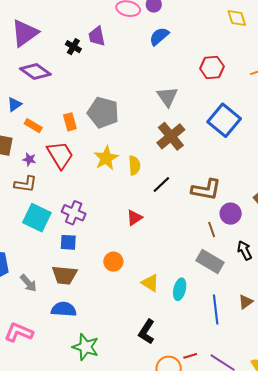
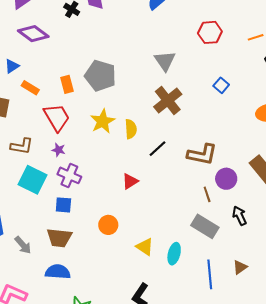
blue square: (224, 120) -> (221, 85), size x0.5
purple star: (29, 159) -> (59, 150), moved

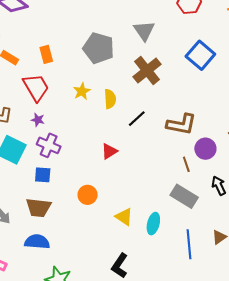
gray pentagon: (100, 76) -> (99, 48), moved
blue square: (221, 85) -> (200, 55), size x1.8
yellow star: (103, 121) -> (82, 91), size x0.7

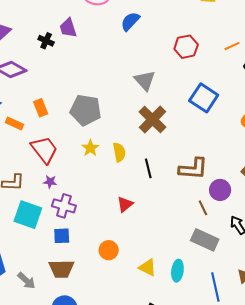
gray pentagon: (99, 48) -> (86, 110), moved
orange rectangle: (46, 54) -> (41, 108), moved
black line: (137, 119) -> (148, 168), turned -54

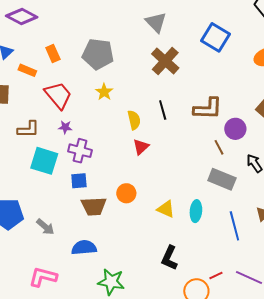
yellow semicircle: (119, 152) -> (134, 120), moved
brown trapezoid: (61, 269) -> (94, 206), moved

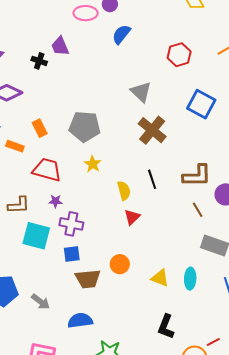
red trapezoid: (58, 95) -> (47, 170), turned -32
brown line: (219, 147) -> (198, 210), moved

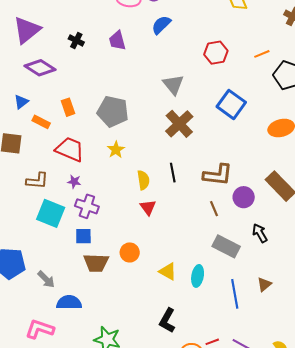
purple trapezoid: (60, 46) -> (117, 41), moved
red triangle: (132, 217) -> (148, 207), turned -30
blue semicircle: (80, 321) -> (69, 302), moved

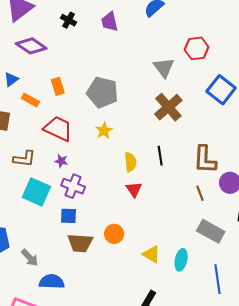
red hexagon: (216, 53) -> (197, 48), moved
brown L-shape: (218, 175) -> (205, 160), turned 84

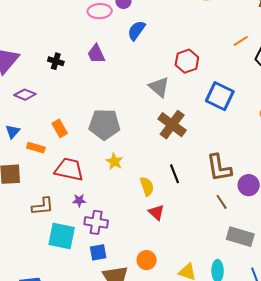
purple diamond: (31, 46) -> (25, 95), size x0.7

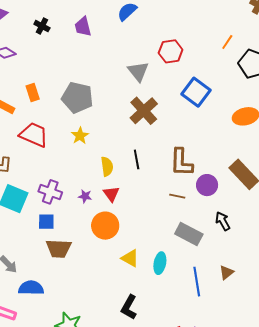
orange line: (241, 41) -> (227, 42), turned -35
purple star: (79, 200) -> (85, 196), moved
brown line: (222, 202) -> (177, 196), turned -56
orange circle: (147, 260) -> (105, 226), moved, size x1.4

